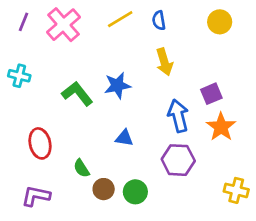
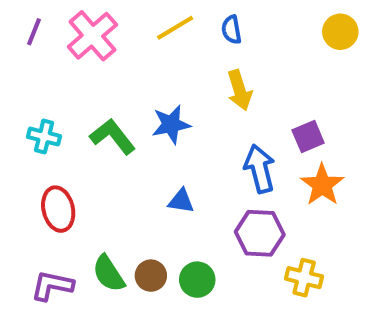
yellow circle: (220, 22) -> (340, 32), moved
cyan cross: (19, 76) -> (44, 137), moved
green semicircle: (81, 168) -> (109, 274), moved, size x1.4
yellow cross: (236, 190) -> (304, 278), moved

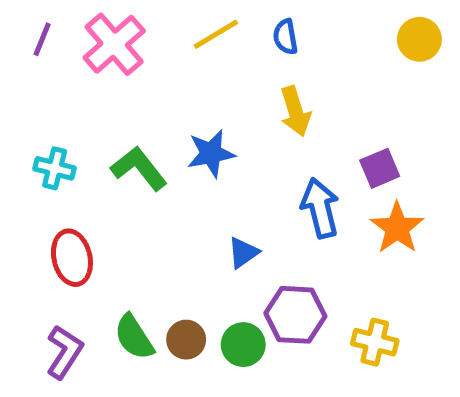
blue triangle: (181, 201) -> (243, 253), moved, turned -44
purple hexagon: (260, 233) -> (295, 315), moved
purple L-shape: (52, 286) -> (65, 352), turned 111

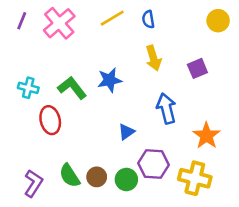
purple square: (380, 168) -> (197, 68), moved
orange star: (397, 228) -> (206, 136), moved
red ellipse: (72, 258) -> (50, 120), moved
yellow cross: (375, 342) -> (195, 178), size x1.4

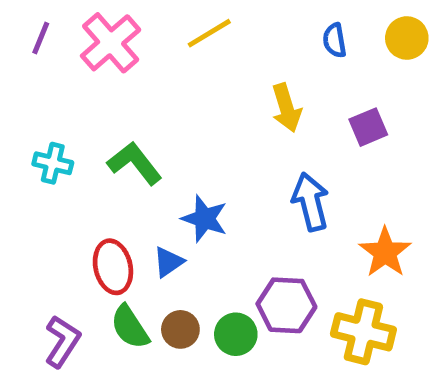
blue semicircle: (148, 19) -> (335, 40), moved
blue star: (110, 80) -> (205, 219), moved, turned 30
red ellipse: (50, 120) -> (113, 267), moved
blue triangle: (126, 132) -> (168, 262), moved

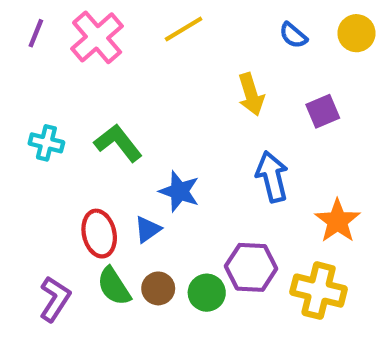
blue semicircle: (335, 40) -> (293, 35), turned -40

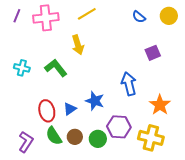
pink cross: (97, 37) -> (46, 18), turned 35
yellow arrow: (251, 94) -> (78, 45), moved
blue star: (179, 191) -> (95, 101), moved

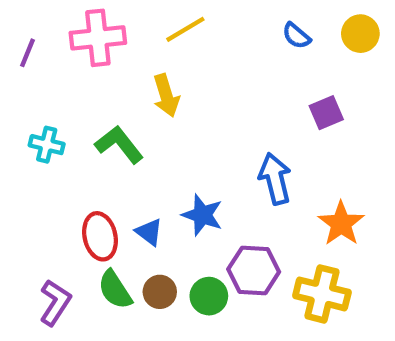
purple line: (17, 16) -> (27, 53), moved
blue triangle: (70, 109) -> (149, 232), turned -48

